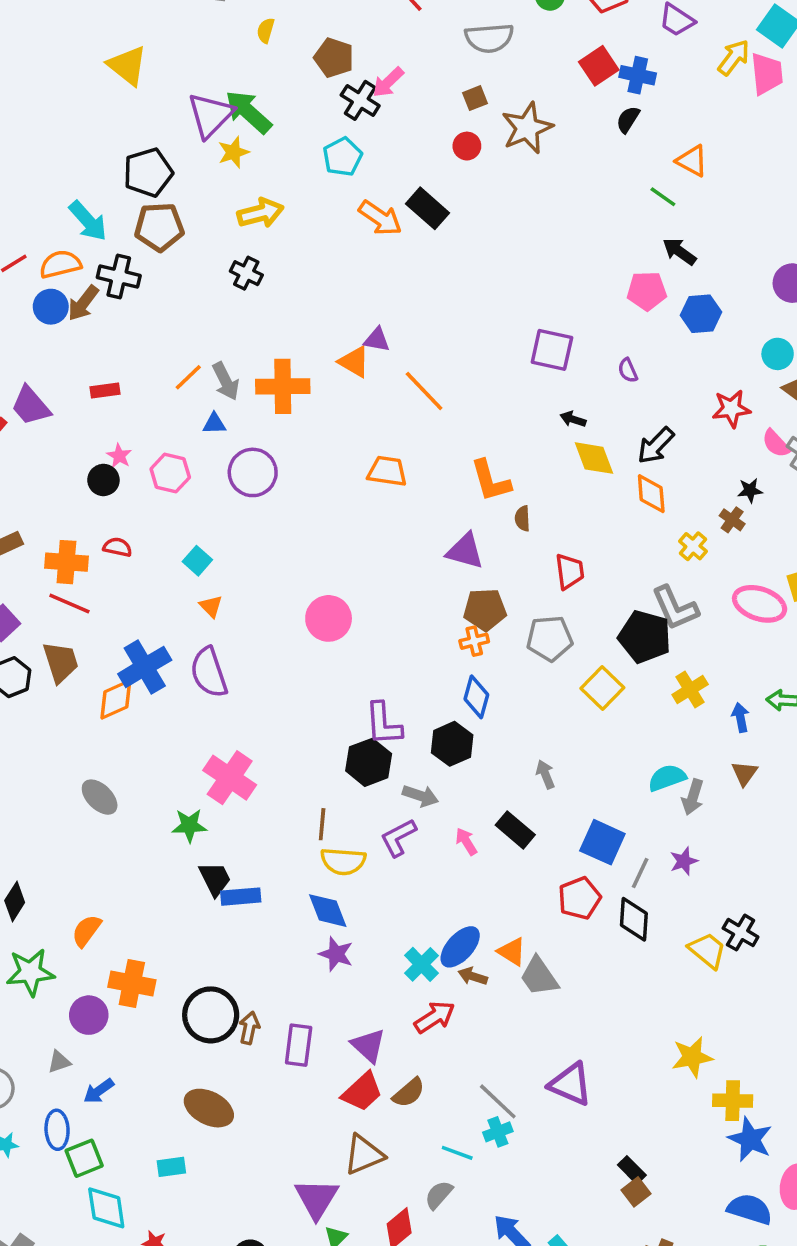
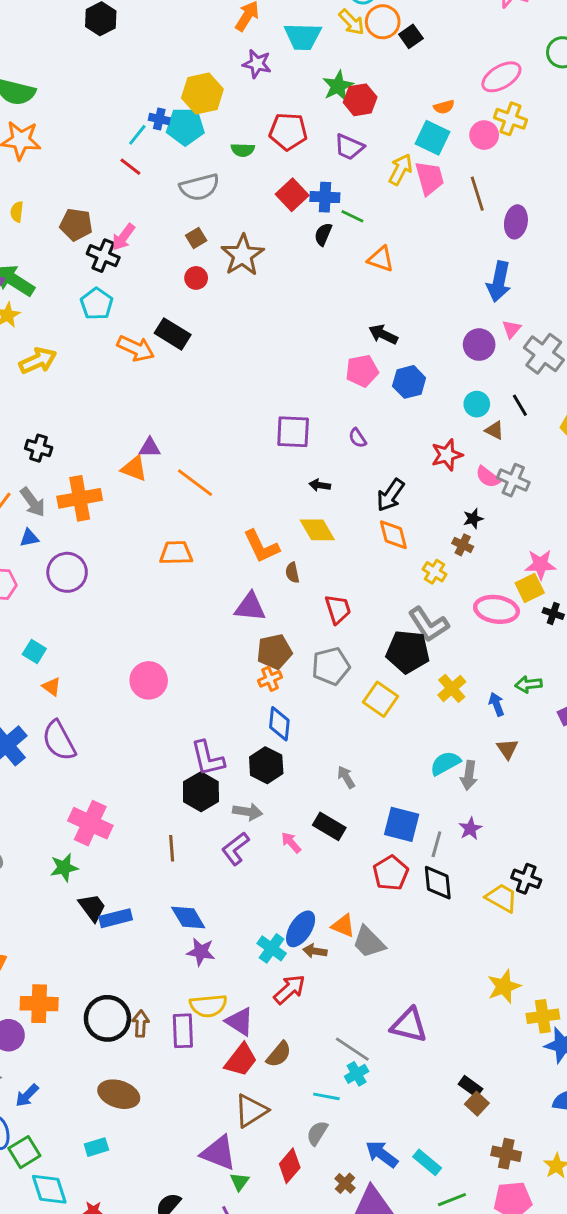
green line: (663, 197) -> (352, 216), moved
black cross: (246, 273) -> (39, 448), moved
yellow diamond: (594, 458) -> (317, 530), moved
yellow semicircle: (343, 861) -> (208, 1006), moved
purple triangle: (317, 1198) -> (219, 1153), turned -30

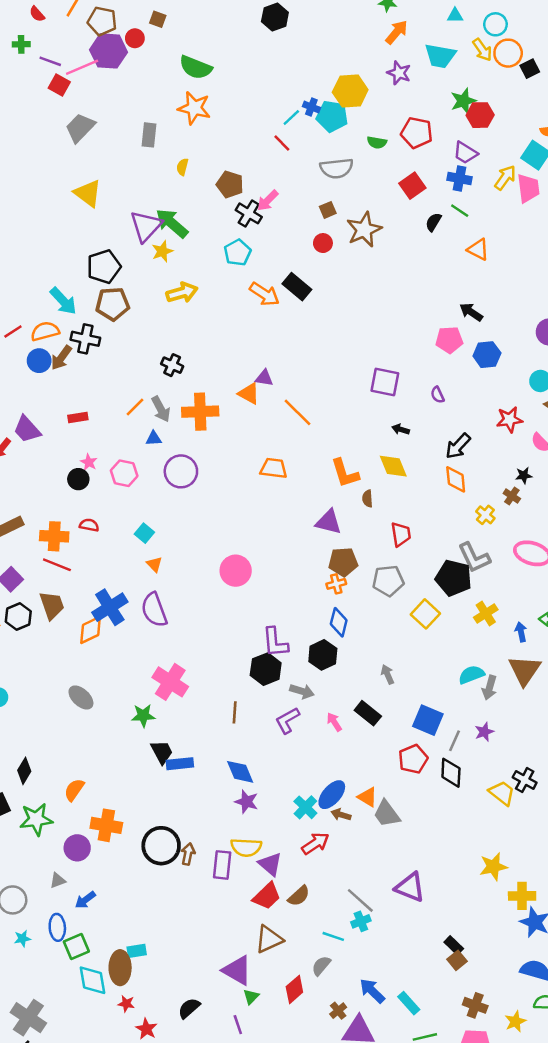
blue cross: (325, 197) -> (460, 179), moved
brown triangle: (507, 749) -> (525, 670), size x1.8
brown ellipse: (119, 1094) -> (120, 968), moved, turned 64

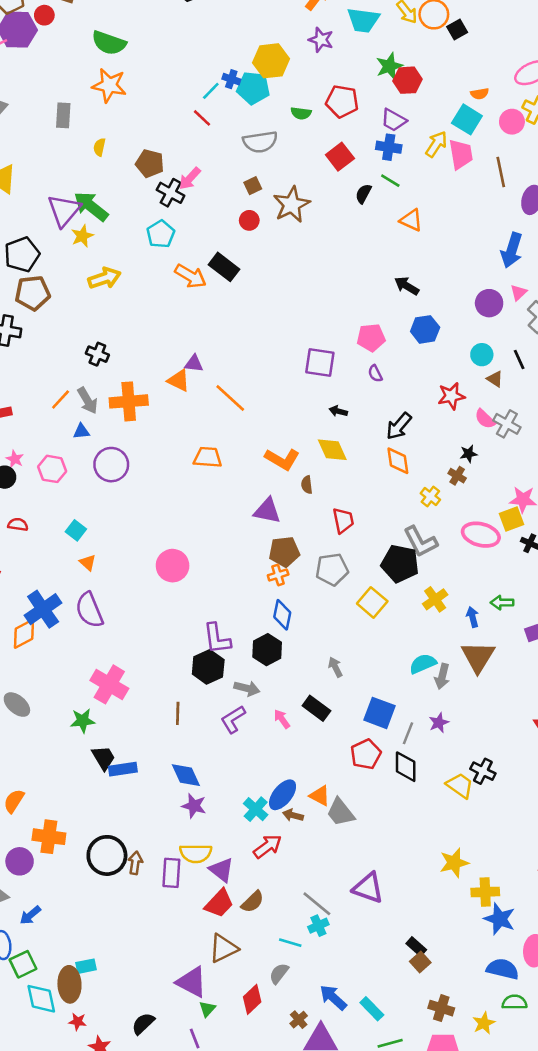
pink pentagon: (449, 340) -> (371, 338), moved
orange L-shape: (345, 473) -> (282, 459), turned -40

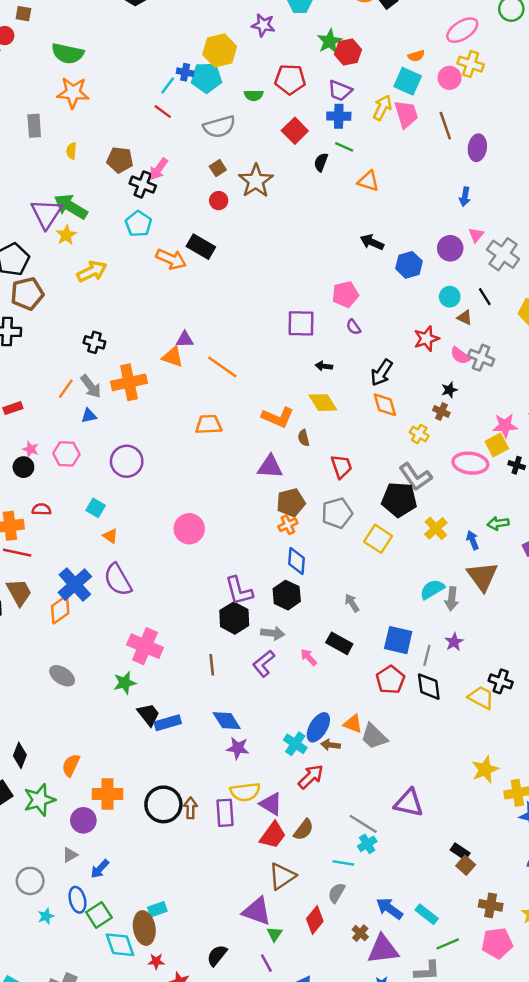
blue arrow: (512, 250) -> (465, 197), size x0.6
blue hexagon: (425, 329) -> (409, 265), moved
purple circle: (111, 465) -> (127, 461), moved

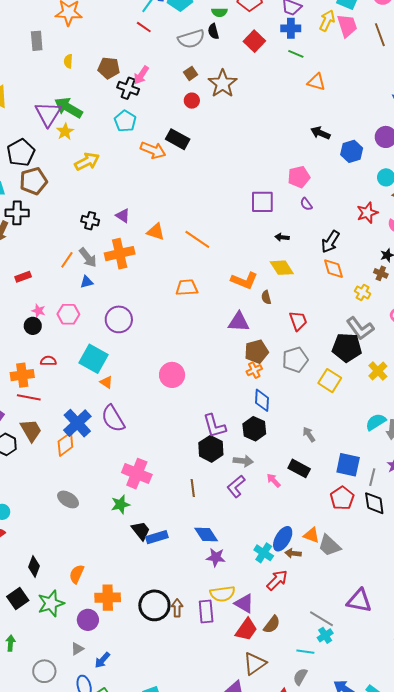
black semicircle: (321, 162) -> (213, 31), moved, turned -35
purple triangle: (185, 340) -> (123, 216), moved, turned 35
cyan square: (96, 508) -> (94, 359), size x1.8

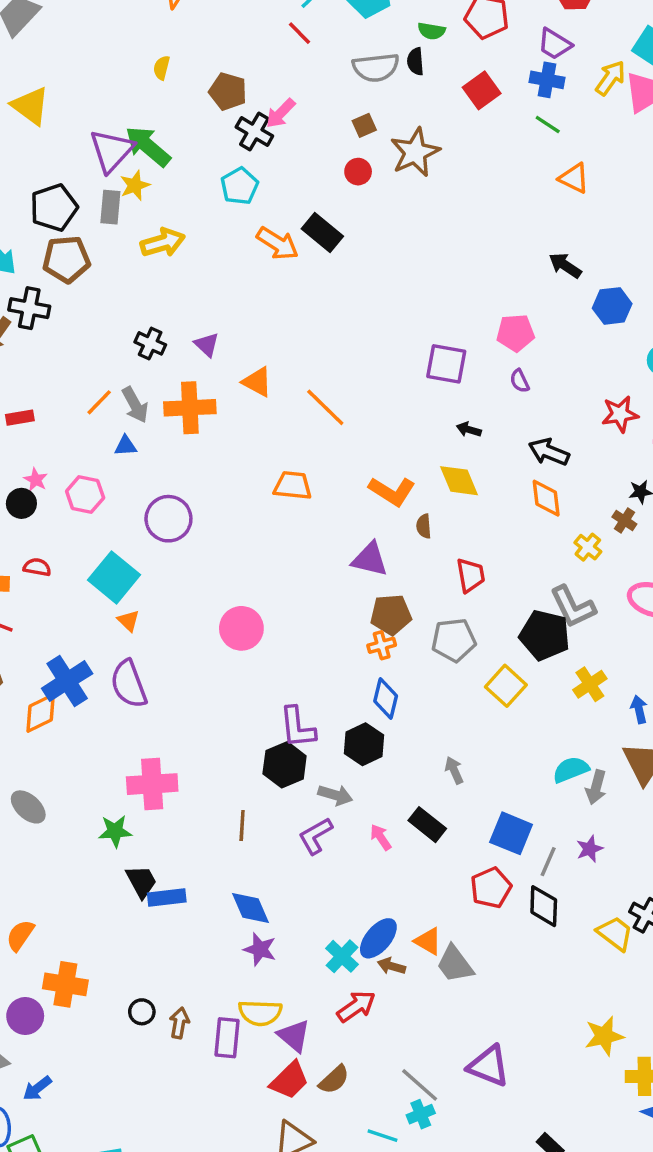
gray rectangle: (37, 41) -> (110, 207), moved
black arrow: (330, 242) -> (549, 452), turned 70
pink cross: (137, 474) -> (152, 784), turned -36
black circle: (154, 605) -> (142, 1012), size x0.5

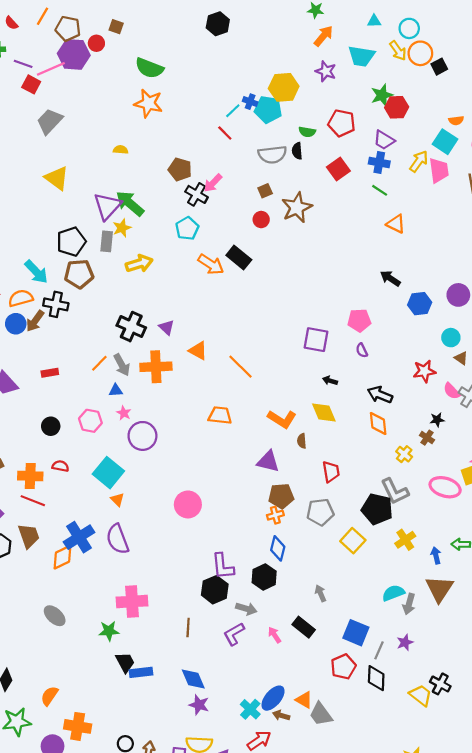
yellow semicircle: (162, 68) -> (121, 150), moved, turned 80
black cross: (150, 343) -> (131, 327), size x1.5
pink star: (36, 480) -> (124, 413), moved

